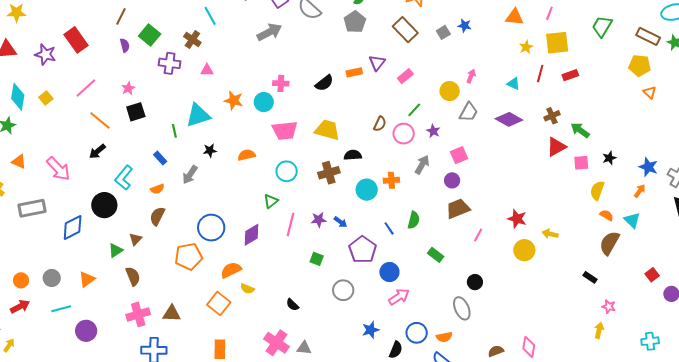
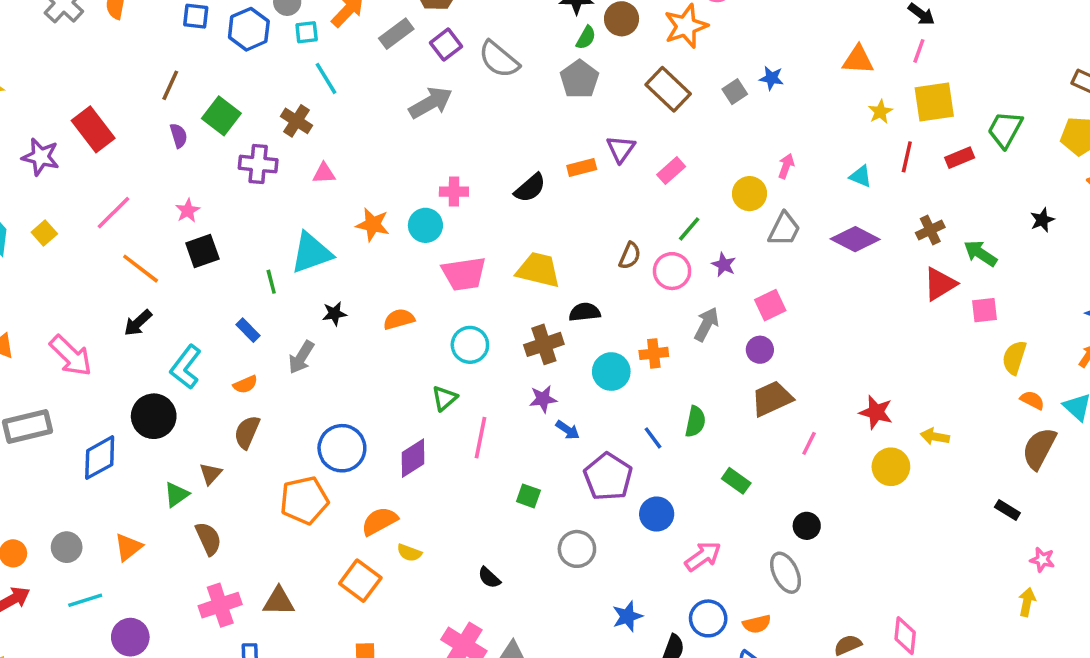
green trapezoid: (602, 26) -> (1005, 129), moved
black star: (609, 158) -> (1042, 220), moved
purple star: (319, 220) -> (543, 399), moved
pink arrow: (399, 297) -> (703, 556), moved

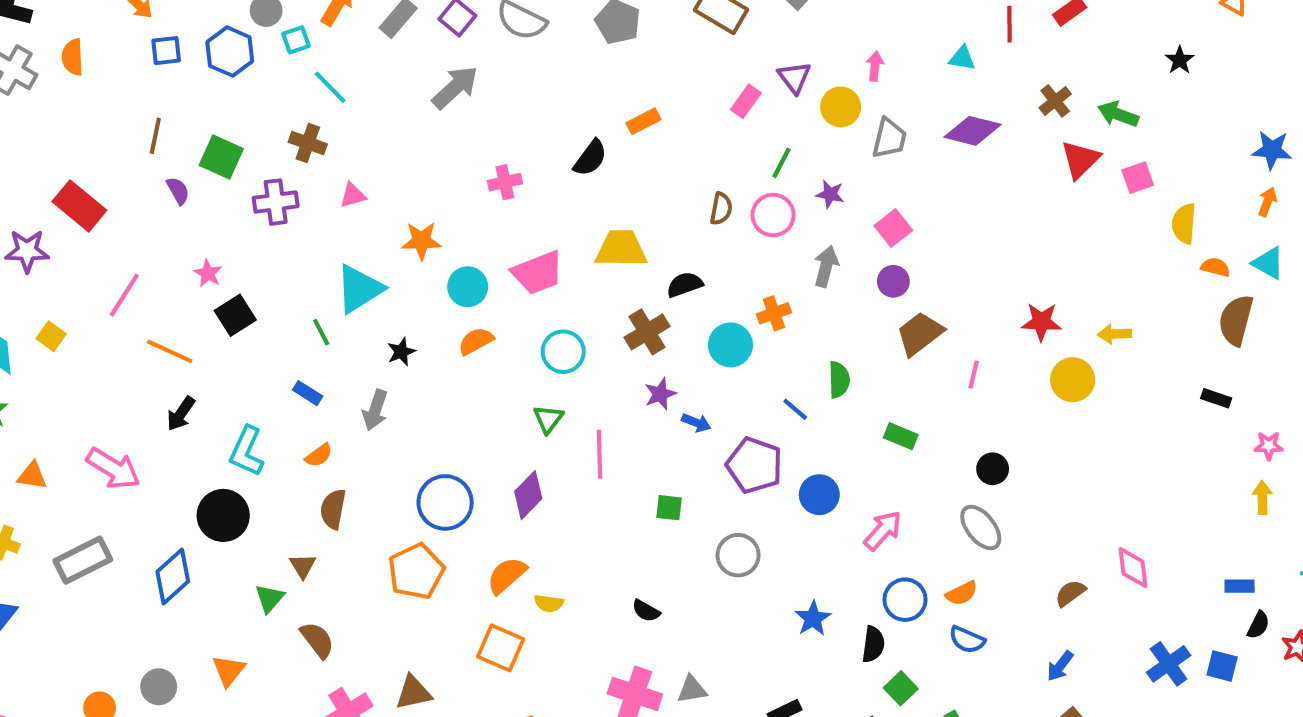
purple triangle: (621, 149) -> (794, 77), moved
cyan circle: (425, 225) -> (468, 287), moved

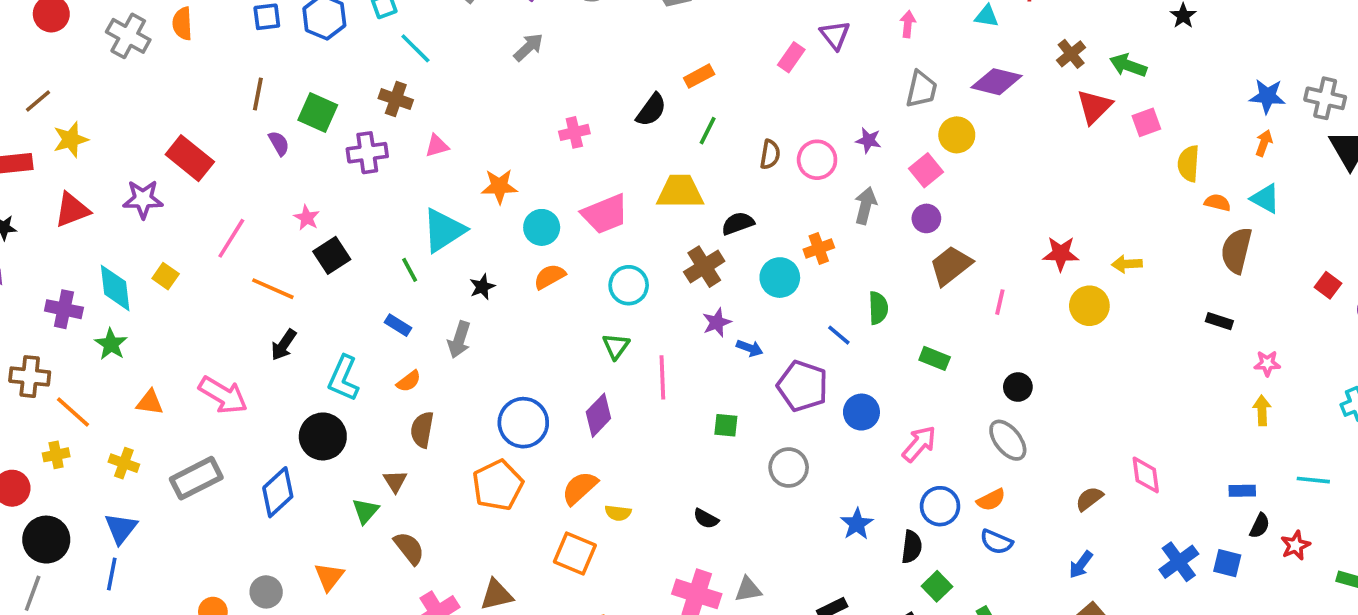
gray arrow: (455, 87) -> (528, 47), size x0.7
yellow circle: (841, 107) -> (957, 135), moved
green line: (781, 163) -> (708, 131), moved

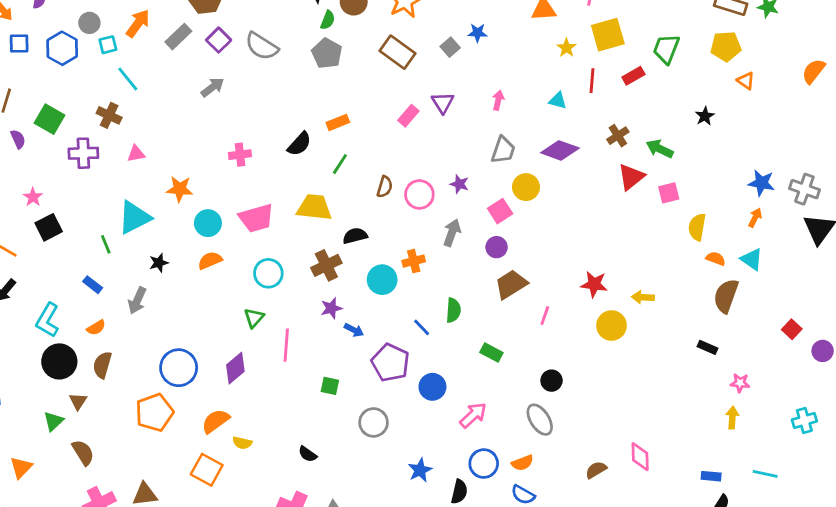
black circle: (323, 436) -> (59, 361), moved

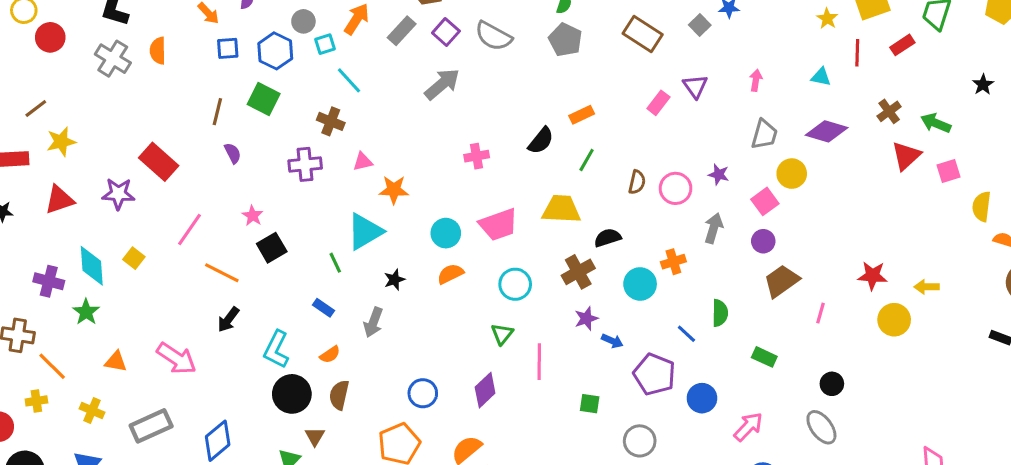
gray arrow: (212, 87) -> (442, 84), size x1.4
green square: (50, 119) -> (264, 99), moved
orange star: (180, 189) -> (394, 190), moved
blue circle: (179, 368) -> (423, 393), size x0.7

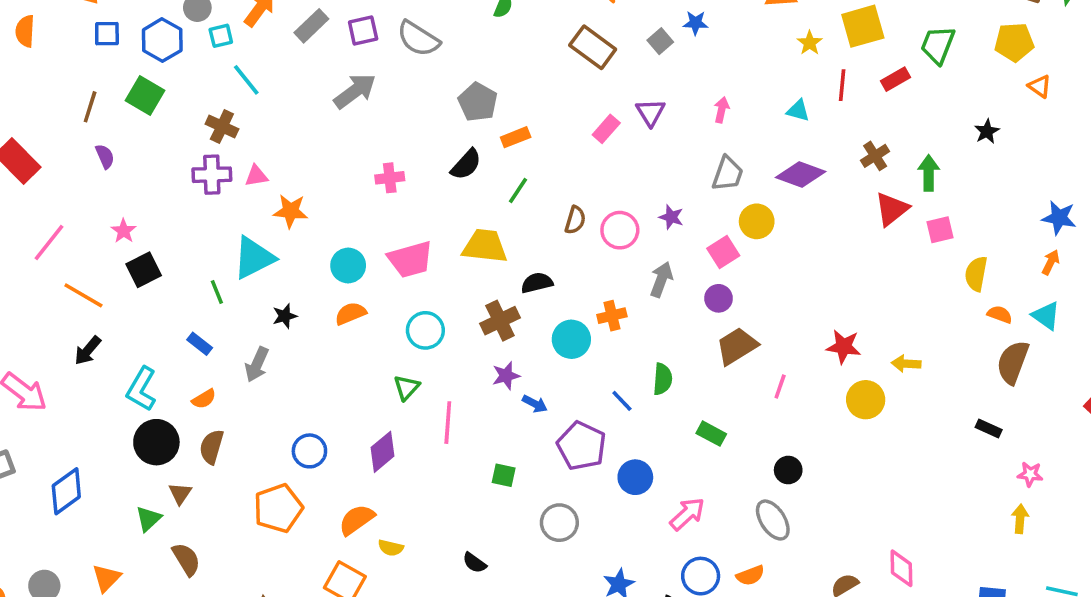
purple square: (446, 32) -> (363, 31), turned 32
gray pentagon: (565, 40) -> (478, 102), moved
green arrow: (936, 123) -> (929, 173), turned 64
purple cross: (305, 164) -> (212, 175), moved

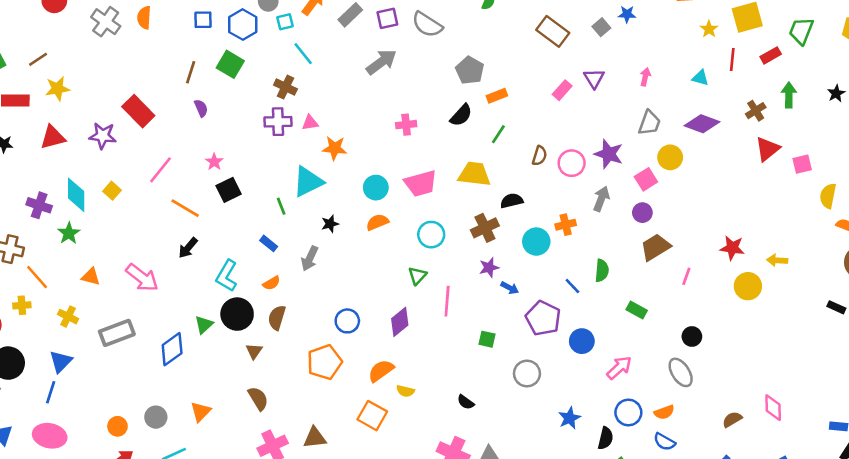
green arrow: (929, 173) -> (789, 95), moved
purple star: (671, 217) -> (609, 154), size x1.6
green triangle: (148, 519) -> (204, 325), moved

